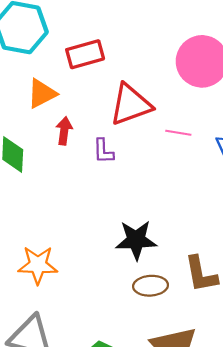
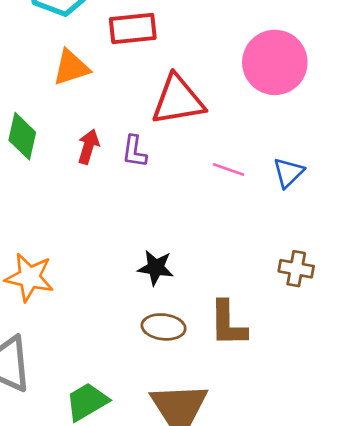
red arrow: (64, 131) -> (88, 147), moved
pink line: (178, 133) -> (229, 169), moved
black star: (136, 240) -> (156, 268), size x0.7

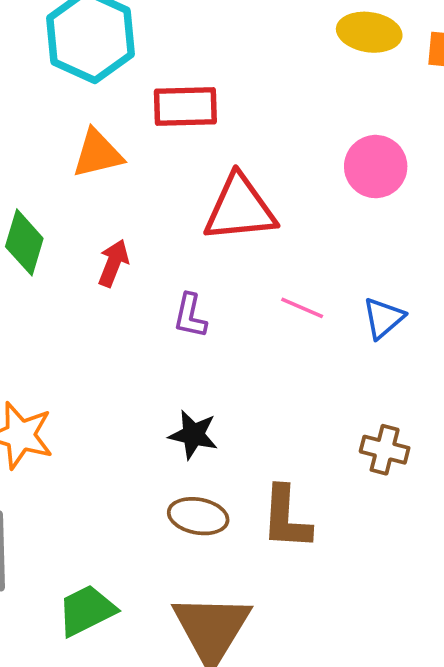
pink circle: (275, 62) -> (376, 167), size x0.7
purple L-shape: (134, 151) -> (190, 316), moved

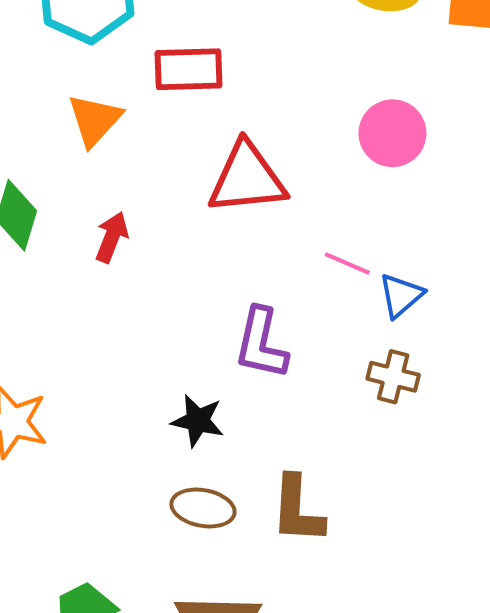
orange triangle: (98, 154) -> (95, 120), turned -34
pink line: (302, 308) -> (347, 263), moved
purple L-shape: (190, 316) -> (261, 343), moved, size x1.5
brown cross: (385, 450) -> (393, 377), moved

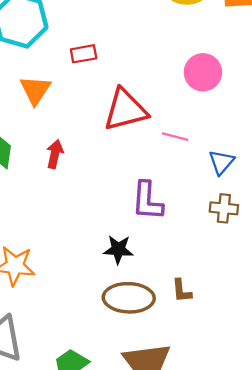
red rectangle: (189, 69) -> (84, 54), size x0.7
pink line: (347, 263) -> (175, 137), moved
brown ellipse: (203, 508) -> (129, 298), size x1.4
brown L-shape: (297, 510) -> (182, 291), size x0.6

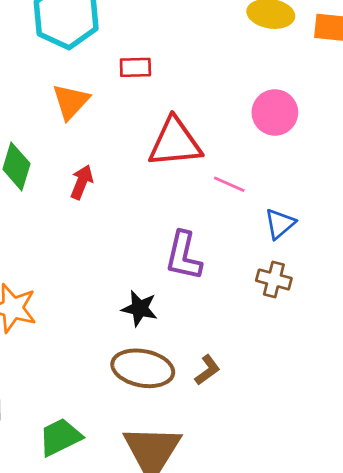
brown L-shape: (182, 291) -> (207, 370), turned -130

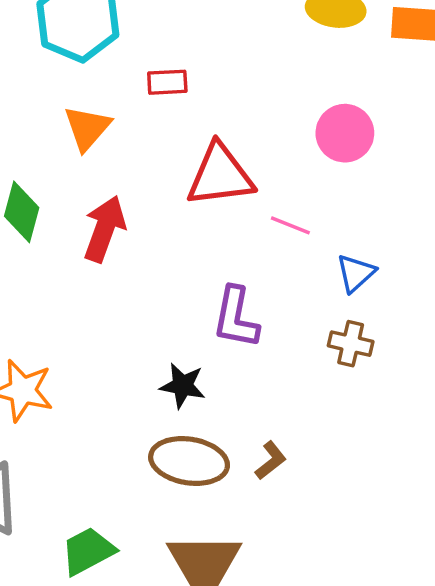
red arrow: (82, 182) -> (104, 229), size x1.5

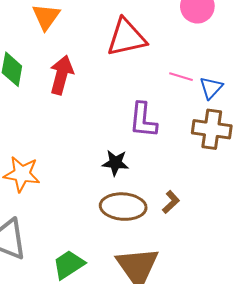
pink line: (290, 225) -> (181, 77), moved
brown cross: (351, 344) -> (212, 129), size x1.5

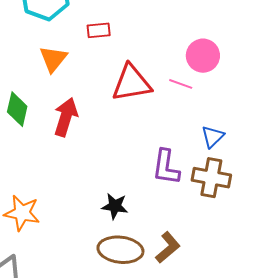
pink line: (181, 77) -> (181, 84), moved
purple L-shape: (143, 120) -> (166, 167), moved
brown L-shape: (171, 202) -> (168, 247), size x1.4

